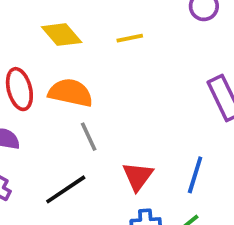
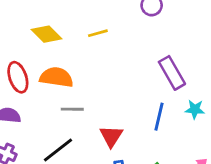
gray line: (89, 137) -> (72, 109), turned -60
blue line: (195, 175) -> (159, 117), moved

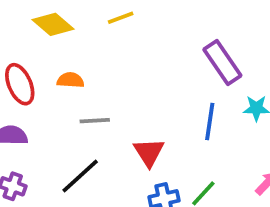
orange semicircle: (56, 77) -> (70, 80), size x0.6

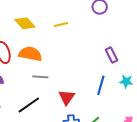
purple rectangle: (222, 63) -> (112, 55), size x0.7
orange semicircle: (70, 80) -> (30, 54), size x1.6

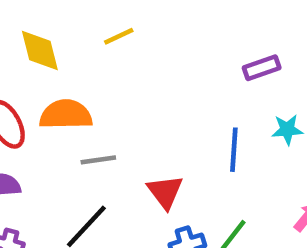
yellow diamond: (25, 23) -> (40, 51), turned 40
purple rectangle: (112, 55) -> (262, 68), moved, turned -70

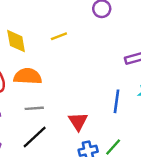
gray line: (98, 160) -> (34, 108), moved

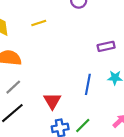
gray line: (34, 108) -> (13, 87), turned -42

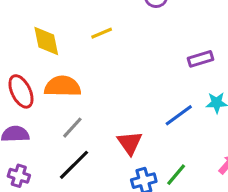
blue line: (88, 84) -> (179, 115), turned 48

